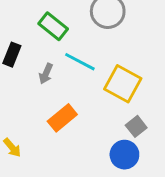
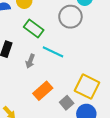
yellow square: (123, 84) -> (87, 87), moved
gray square: (136, 126) -> (67, 103), moved

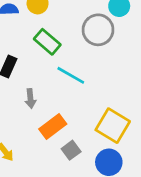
gray arrow: (30, 61) -> (30, 99), moved, turned -32
gray square: (67, 103) -> (71, 150), moved

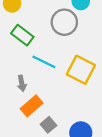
gray arrow: (30, 99) -> (22, 83), moved
yellow square: (113, 126) -> (81, 70), moved

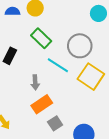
gray circle: (64, 22) -> (80, 46), moved

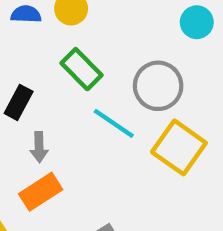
gray arrow: (35, 82) -> (39, 147), moved
orange rectangle: (42, 104) -> (41, 192), moved

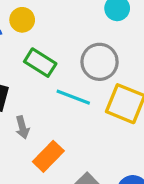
orange rectangle: (41, 192) -> (48, 156), moved

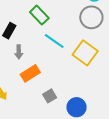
gray circle: (100, 62) -> (91, 17), moved

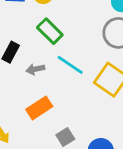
gray arrow: (19, 52) -> (35, 69), moved, turned 80

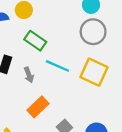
gray arrow: (35, 69) -> (29, 75), turned -88

